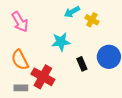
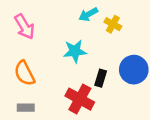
black rectangle: (82, 64) -> (101, 78), turned 40
red cross: (43, 77) -> (80, 99), moved

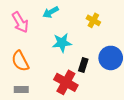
cyan arrow: (88, 14) -> (51, 12), moved

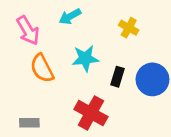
orange semicircle: (20, 61) -> (42, 68), moved
black rectangle: (83, 65) -> (118, 77), moved

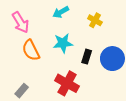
cyan arrow: (70, 16) -> (61, 12), moved
gray rectangle: (29, 123) -> (22, 91), turned -48

